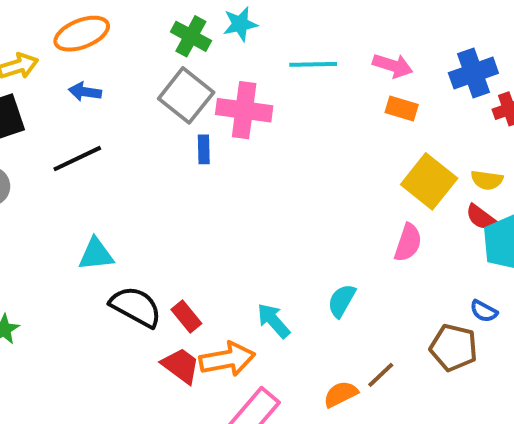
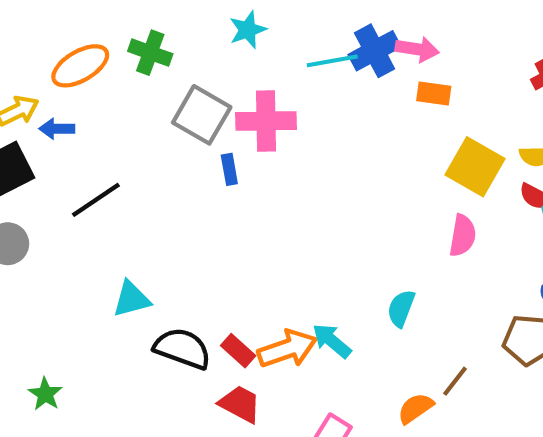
green cross: (191, 36) -> (150, 53), moved
blue cross: (473, 73) -> (375, 51), moved
blue arrow: (85, 92) -> (57, 129), moved
orange arrow: (227, 359) -> (287, 349), moved

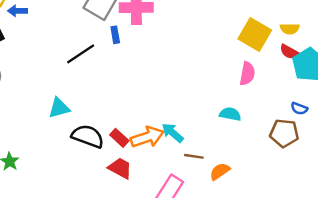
black line: (96, 200) -> (81, 54), moved
cyan semicircle: (401, 308) -> (230, 114), moved, turned 80
brown line: (455, 381) -> (194, 156), moved, turned 60

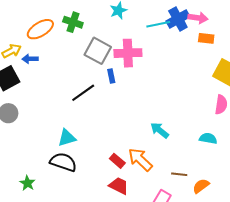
cyan arrow: (173, 133) -> (160, 130), moved
black semicircle: (88, 136) -> (63, 162), moved
orange arrow: (147, 137) -> (140, 159), turned -116

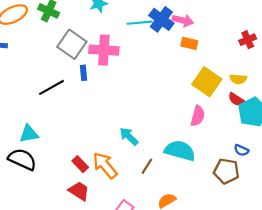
blue cross: (178, 19) -> (161, 19), turned -30
cyan semicircle: (208, 138) -> (180, 151), size x1.6
brown line: (179, 174) -> (147, 166), moved, turned -70

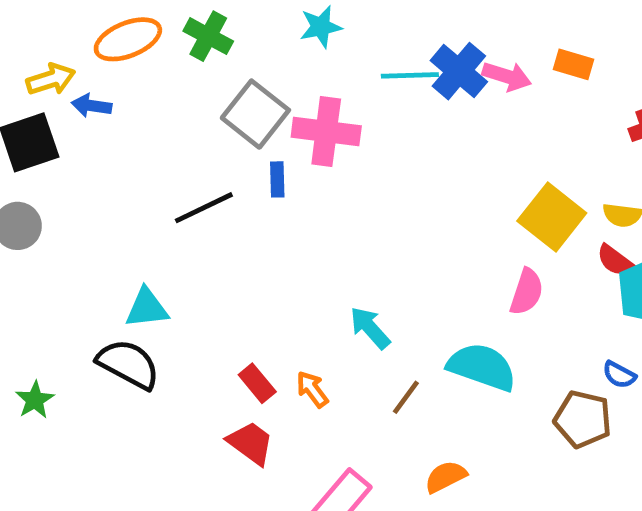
orange rectangle: (189, 43) -> (574, 64), moved
orange arrow: (105, 165) -> (312, 389), size x0.6

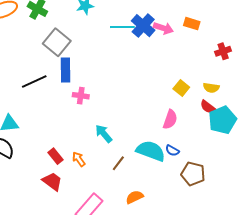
pink cross: (326, 132) -> (81, 96), moved, size x0.6
blue rectangle: (277, 179) -> (66, 70), size x1.6
yellow square: (552, 217) -> (181, 88), size x0.6
blue semicircle: (619, 375) -> (172, 151), moved

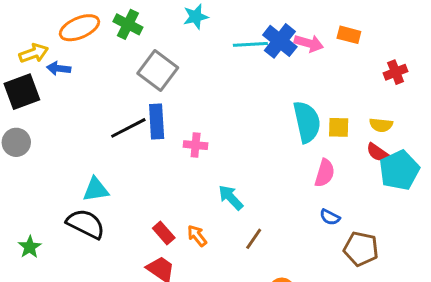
blue rectangle: (66, 70) -> (157, 122), moved
yellow square: (181, 88) -> (339, 127), turned -35
cyan semicircle: (151, 151) -> (307, 122), moved, turned 60

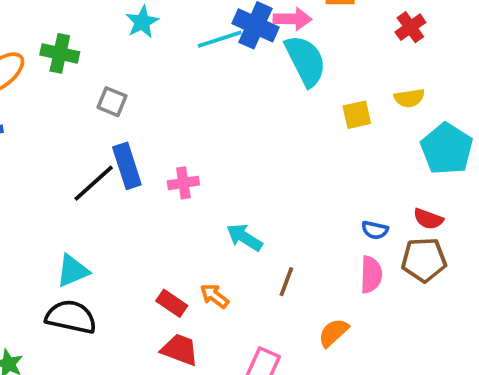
gray square: (158, 71) -> (112, 102), size x0.6
cyan semicircle: (307, 122) -> (305, 61), moved
red semicircle: (377, 152) -> (428, 219), moved
pink semicircle: (325, 173) -> (371, 275), moved

